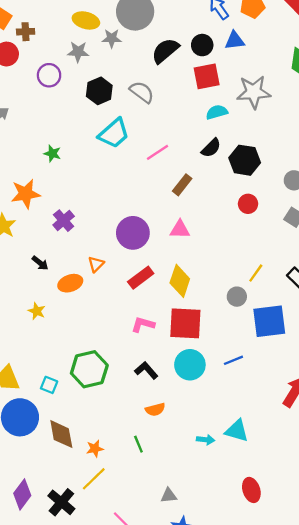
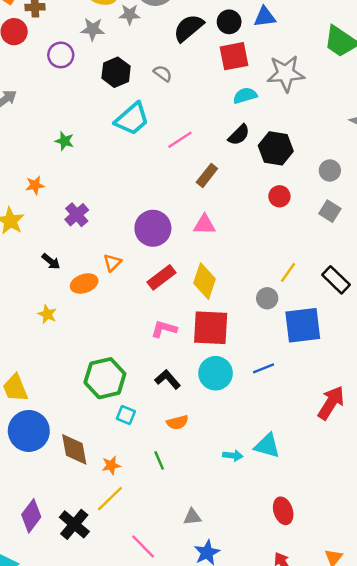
gray semicircle: (142, 92) -> (163, 73), size x0.7
orange star: (26, 194) -> (35, 185), size x0.6
cyan square: (49, 385) -> (126, 415), moved

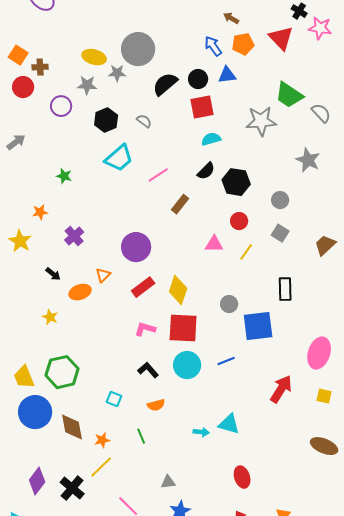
gray star: (286, 73) -> (261, 121), moved
pink triangle: (205, 225) -> (214, 244), moved
yellow line: (288, 272) -> (246, 252), moved
black rectangle: (336, 280) -> (285, 289), turned 45
green hexagon: (105, 378) -> (62, 372), moved

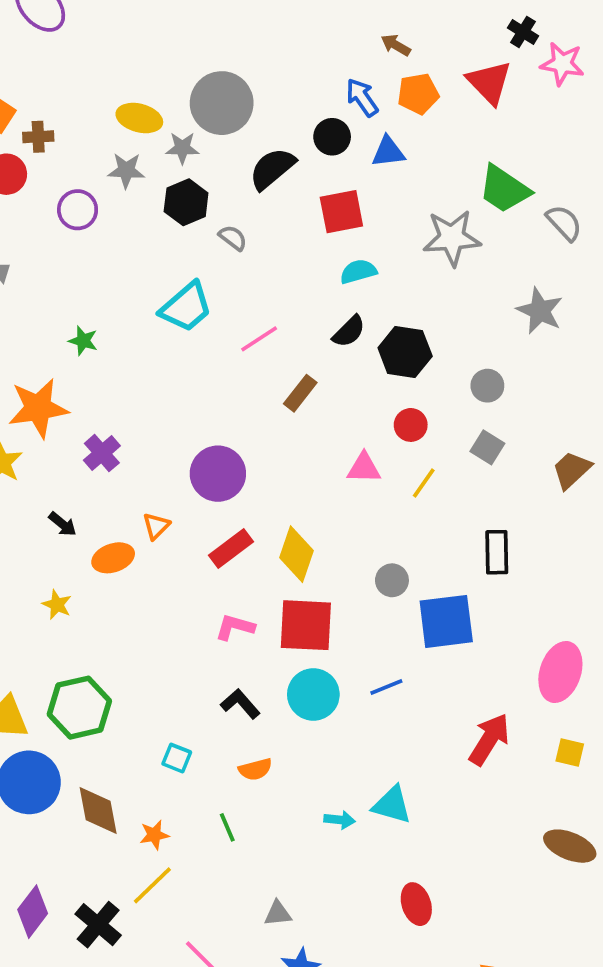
black circle: (198, 79) -> (332, 137), moved
black hexagon: (106, 120) -> (186, 202), moved
orange star: (40, 212) -> (38, 408), size x2.0

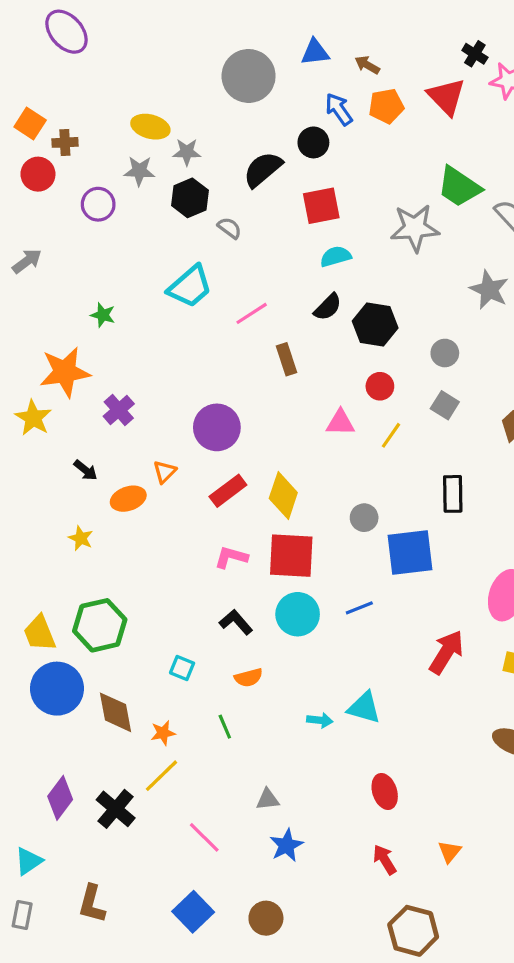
gray circle: (222, 103) -> (249, 76), moved
blue triangle: (388, 152) -> (315, 52), moved
brown rectangle: (300, 393) -> (287, 359), turned -56

